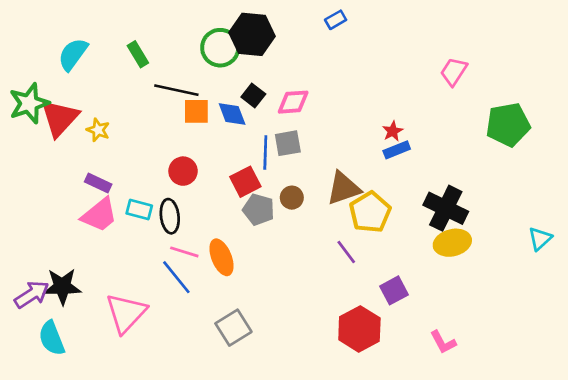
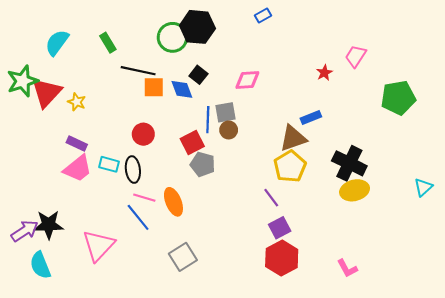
pink diamond: (293, 102) -> (247, 80), moved
red star: (393, 131) -> (324, 73), moved
brown triangle: (344, 188) -> (293, 138), moved
brown circle: (292, 198) -> (229, 130), moved
purple square: (394, 290) -> (280, 228), moved

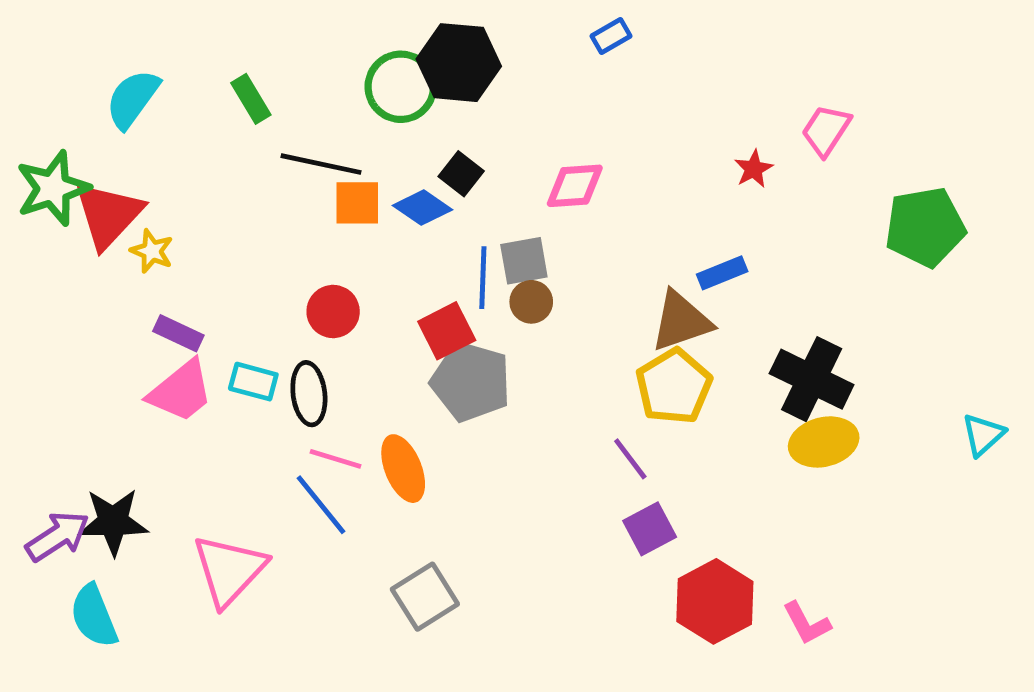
blue diamond: (182, 89) -> (422, 208), turned -35
yellow star: (77, 102) -> (152, 251), moved
gray pentagon: (203, 164) -> (471, 382), size x1.4
red hexagon: (282, 258) -> (715, 601), moved

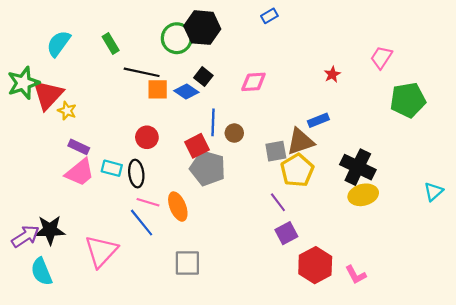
pink trapezoid: (826, 130) -> (381, 57), moved
gray square: (524, 261) -> (276, 151), moved
gray square: (425, 597) -> (187, 263), turned 32

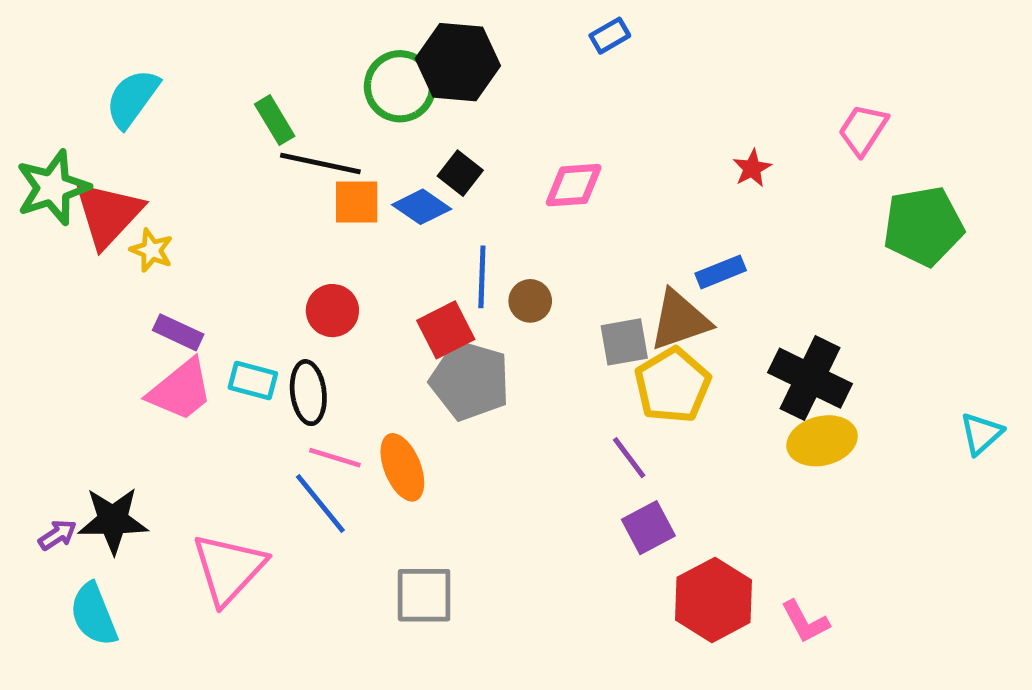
green rectangle: (111, 44) -> (275, 120), moved
purple arrow: (25, 236) -> (57, 535), size x0.6

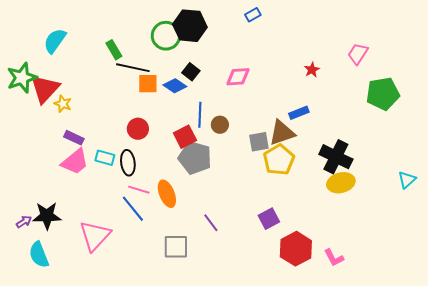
purple line: (629, 458) -> (211, 223), moved

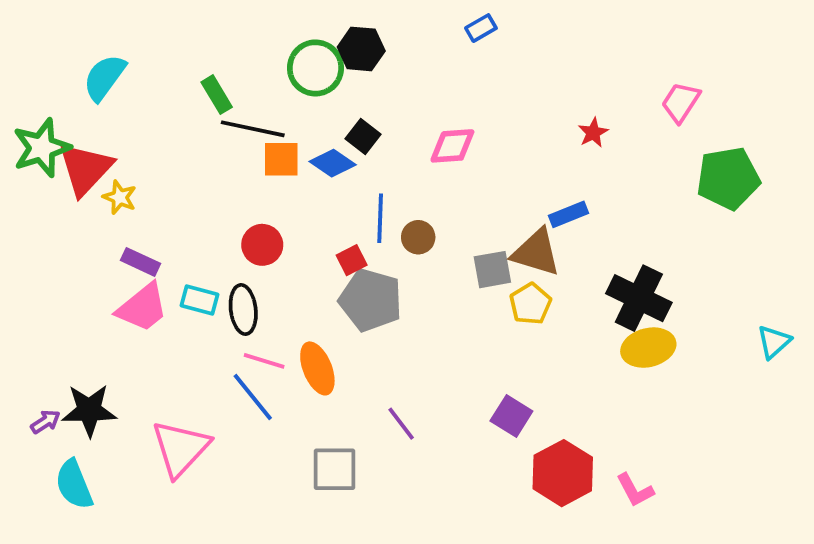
black hexagon: (190, 26) -> (361, 49), size x0.7
brown triangle: (282, 133) -> (536, 252), turned 36
red square: (185, 137) -> (352, 260), size x0.7
yellow pentagon: (279, 160) -> (530, 304), size x0.7
purple square: (269, 219) -> (511, 416), turned -30

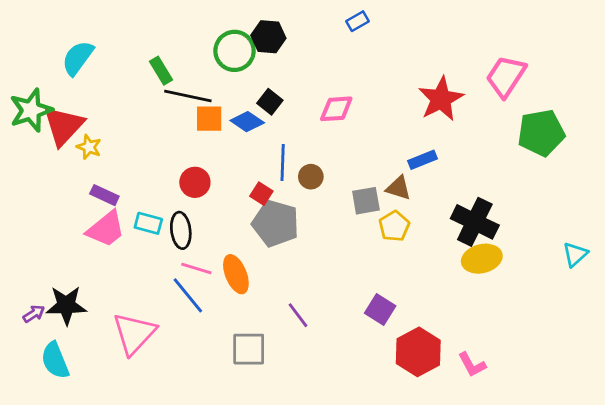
pink trapezoid: (681, 102) -> (506, 76), size x1.4
red star: (593, 133) -> (441, 99), size x2.0
brown triangle: (536, 252) -> (398, 188), size x0.7
red square: (352, 260) -> (261, 194), turned -30

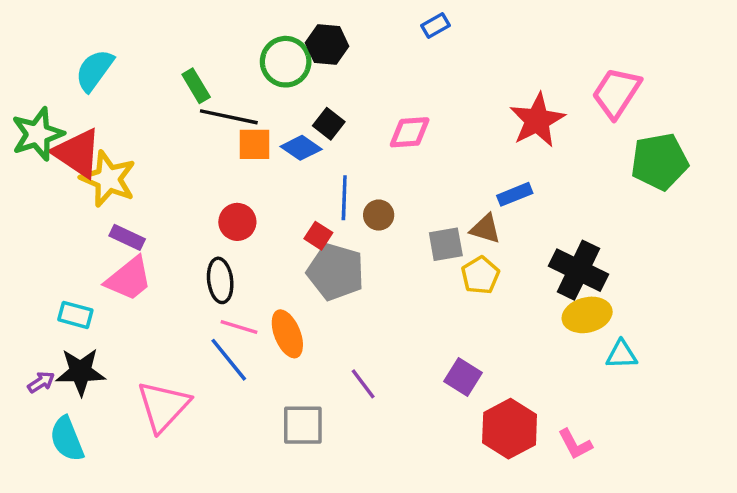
red triangle: (63, 126) -> (77, 153), turned -39
yellow star: (89, 147) -> (108, 179), size x1.8
cyan rectangle: (148, 223) -> (75, 315), moved
cyan triangle: (575, 254) -> (622, 355), moved, turned 40

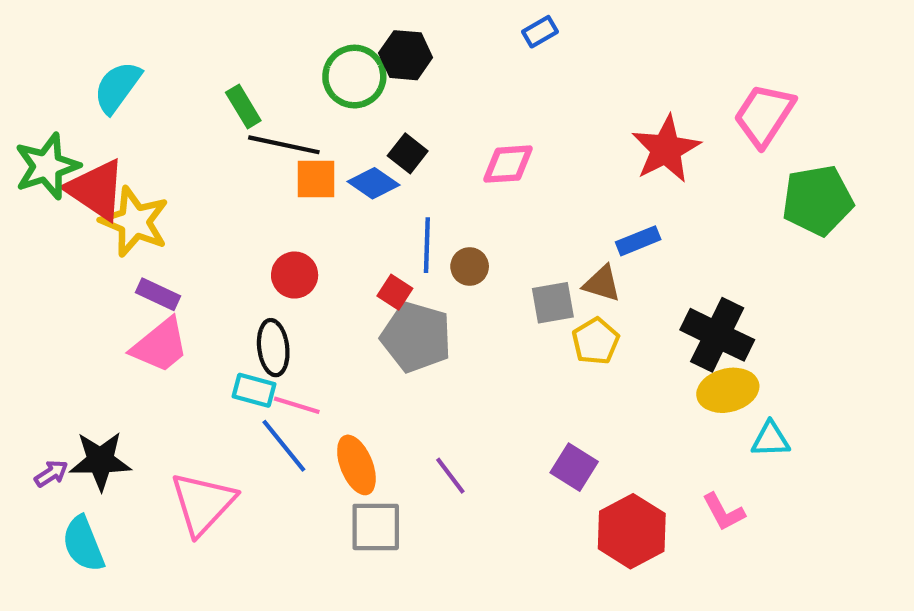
cyan rectangle: (75, 315) -> (254, 390), moved
orange ellipse: (287, 334) -> (356, 465), moved
pink L-shape: (575, 444) -> (724, 512), moved

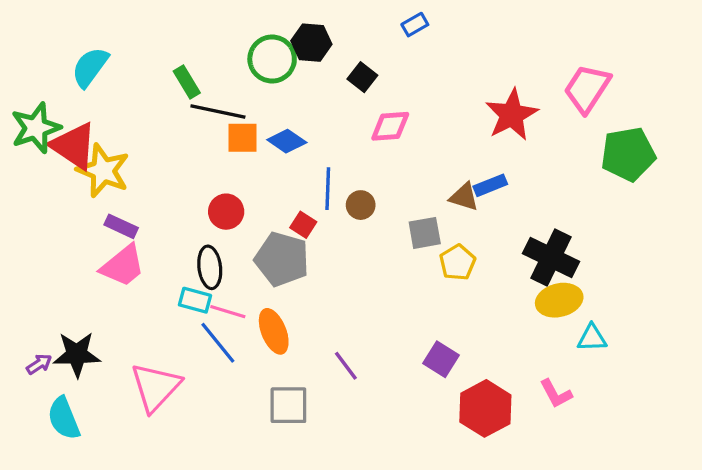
black square: (408, 153) -> (362, 77), moved
brown triangle: (602, 284) -> (464, 197), moved
gray pentagon: (416, 337) -> (282, 259), moved
orange ellipse: (356, 465) -> (274, 331), moved

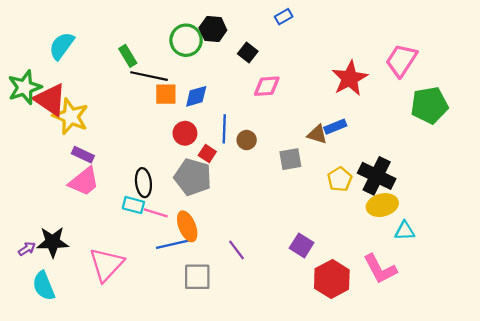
blue diamond: (287, 141) -> (196, 96), turned -50
red circle: (226, 212) -> (185, 133), moved
yellow pentagon: (457, 262) -> (340, 179), moved
blue line: (218, 343) -> (173, 244), moved, turned -64
pink L-shape: (556, 394) -> (380, 269), size x1.5

